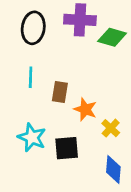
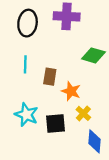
green diamond: (112, 37) -> (93, 55), moved
yellow cross: (111, 128) -> (83, 113), moved

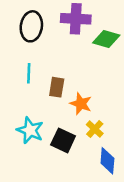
green diamond: (93, 55) -> (106, 39), moved
black square: (55, 124) -> (63, 140), turned 30

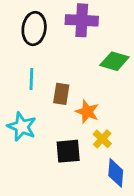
green diamond: (106, 39) -> (114, 61), moved
cyan star: (30, 130) -> (22, 127), moved
black square: (63, 140) -> (68, 151), turned -30

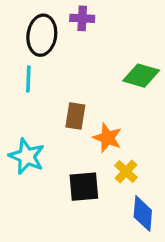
purple cross: (82, 20) -> (82, 18), moved, size x0.6
cyan line: (31, 79) -> (28, 79), moved

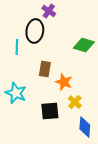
purple cross: (82, 18) -> (49, 11), turned 32
black ellipse: (42, 35) -> (35, 31), moved

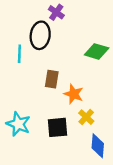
cyan star: (16, 93) -> (18, 124), moved

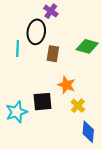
brown rectangle: (52, 79) -> (53, 54), moved
cyan star: (18, 124) -> (17, 112), turned 30
black square: (57, 127) -> (43, 102), moved

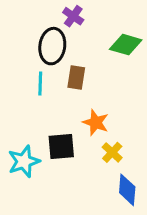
green diamond: (87, 46) -> (126, 45), moved
cyan line: (18, 49) -> (40, 84), moved

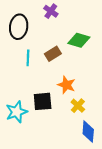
green diamond: (126, 45) -> (79, 40), moved
black ellipse: (52, 46) -> (19, 27), moved
brown rectangle: (76, 78) -> (53, 54), turned 49

